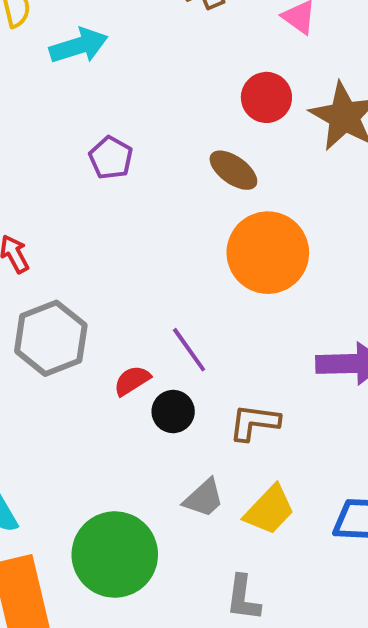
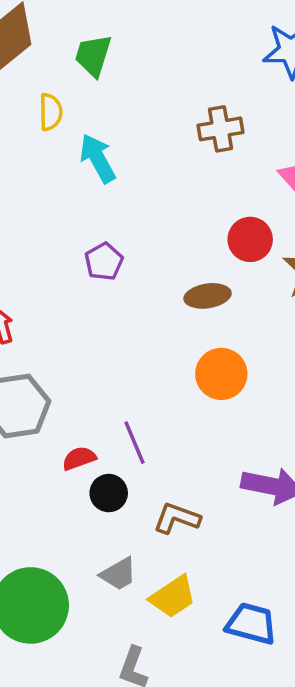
cyan arrow: (79, 46) -> (98, 158), turned -114
brown ellipse: (233, 170) -> (208, 296), turned -57
orange circle: (268, 253) -> (221, 374), size x0.7

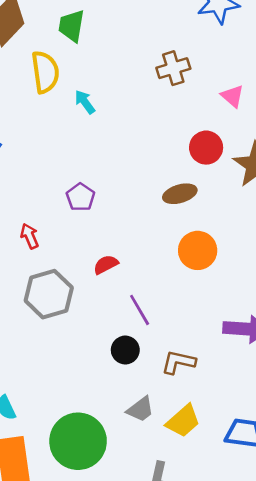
yellow semicircle: (51, 112) -> (45, 72), size x1.5
cyan arrow: (98, 158) -> (85, 102), size x0.7
purple pentagon: (104, 262) -> (80, 197), moved
red semicircle: (79, 458) -> (106, 265), moved

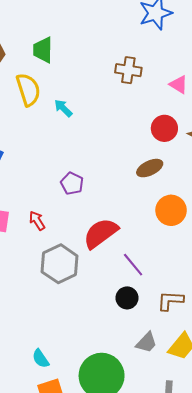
brown cross: (173, 68) -> (128, 70), turned 35
red semicircle: (106, 265) -> (101, 233), size x1.8

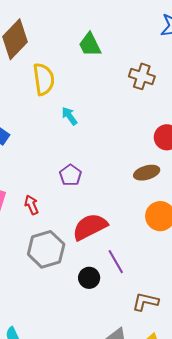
green trapezoid: (43, 50) -> (90, 45), moved, turned -36
cyan arrow: (63, 108) -> (69, 116), moved
black circle: (127, 298) -> (89, 278), moved

